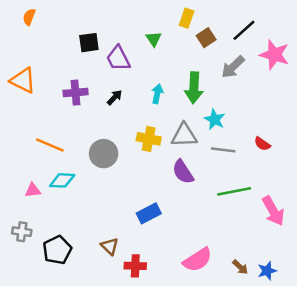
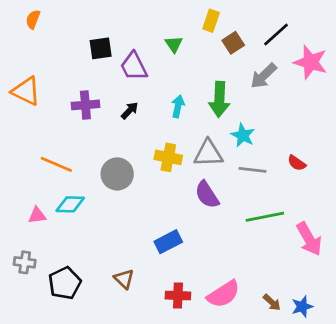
red cross: (135, 266) -> (178, 295), moved

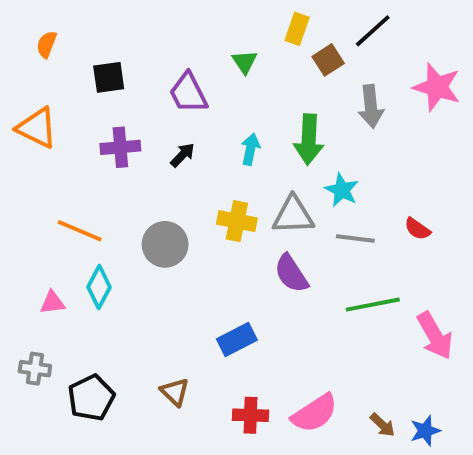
orange semicircle: (33, 19) -> (47, 44), moved
black line: (276, 35) -> (373, 31), moved
black square: (101, 48) -> (109, 77), moved
gray arrow: (264, 76) -> (371, 106), turned -52
cyan diamond: (70, 204) -> (99, 287), turned -64

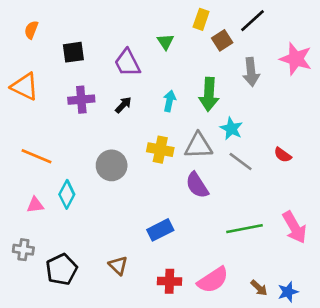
orange line: (80, 231) -> (37, 156), moved
gray line: (355, 239) -> (241, 161), turned 30
green line: (373, 305) -> (244, 229), moved

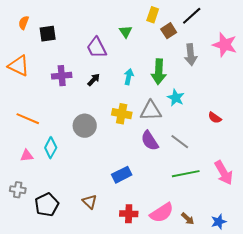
black square: (73, 52) -> (48, 34), moved
gray line: (241, 161) -> (180, 142), moved
brown arrow: (259, 288) -> (188, 219), moved

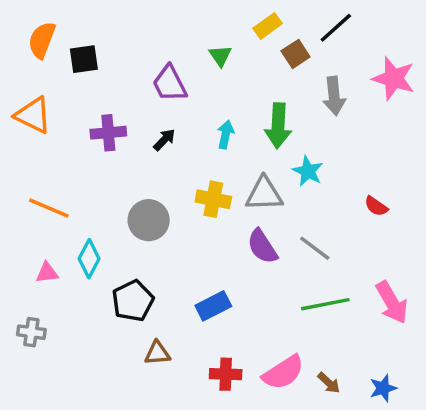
yellow rectangle: (153, 15) -> (268, 26), turned 35
orange semicircle: (24, 23) -> (42, 40), size x1.5
brown triangle: (90, 202) -> (157, 353), turned -49
black pentagon: (47, 205) -> (133, 301), moved

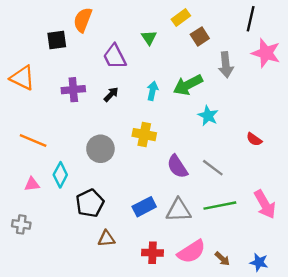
black line: (336, 28) -> (251, 19), moved, turned -35
orange semicircle: (42, 40) -> (83, 20), moved
green arrow: (278, 126) -> (188, 85), turned 60
gray triangle: (264, 194) -> (179, 210), moved
blue star: (383, 388) -> (259, 262), turned 30

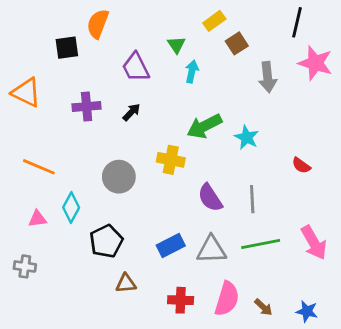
green arrow: (188, 85) -> (204, 126), moved
cyan arrow: (153, 91) -> (192, 71), moved
gray line: (213, 168) -> (252, 199), turned 50
pink semicircle: (192, 252) -> (227, 299), turned -40

